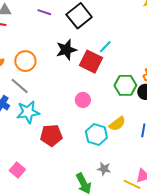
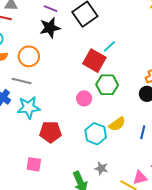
black star: (66, 50) -> (50, 28), moved
green hexagon: (125, 85) -> (107, 85), moved
gray line: (20, 86) -> (22, 81), turned -30
pink square: (17, 170) -> (34, 164), moved, turned -35

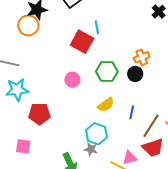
cyan line: (109, 46) -> (97, 27), turned -56
orange circle: (29, 56) -> (28, 25), moved
green hexagon: (107, 85) -> (107, 72), moved
cyan hexagon: (96, 134) -> (96, 134), moved

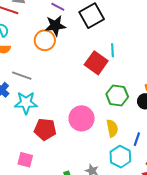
pink circle: (72, 80) -> (82, 118), moved, size x1.6
yellow semicircle: (106, 105) -> (112, 128), turned -72
cyan hexagon: (96, 134) -> (120, 157), moved

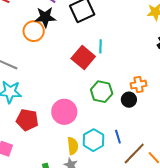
yellow semicircle: (112, 128) -> (73, 146), moved
blue line: (137, 139) -> (118, 137), turned -40
cyan hexagon: (120, 157) -> (93, 140), moved

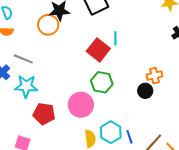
green hexagon: (102, 92) -> (102, 82), moved
blue line: (118, 137) -> (129, 137), moved

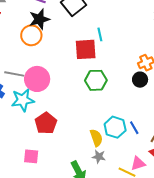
red square: (98, 50) -> (86, 49), turned -30
pink circle: (81, 105) -> (37, 79), moved
red pentagon: (44, 114) -> (46, 123), turned -30

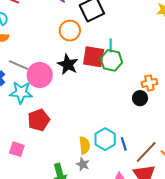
black star: (39, 19) -> (68, 64), moved, turned 30
orange circle: (31, 35) -> (70, 31), moved
green hexagon: (96, 80) -> (111, 60), moved

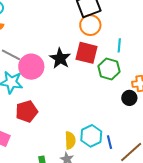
orange circle: (70, 31) -> (90, 25), moved
cyan line: (111, 45) -> (119, 45), moved
green hexagon: (111, 60) -> (109, 69), moved

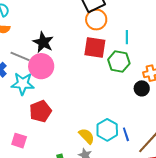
black star: (60, 58) -> (43, 42), moved
yellow semicircle: (70, 140) -> (87, 136), turned -36

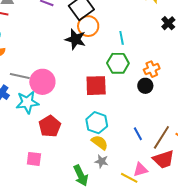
black star: (43, 42) -> (75, 39), moved
red square: (95, 47) -> (96, 86), moved
cyan hexagon: (107, 130) -> (97, 123), moved

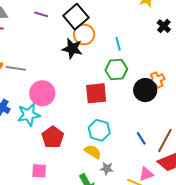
orange cross: (152, 69) -> (157, 80), moved
gray line: (20, 76) -> (16, 68), moved
black circle: (145, 86) -> (145, 90), size x1.5
yellow semicircle: (100, 142) -> (93, 152), moved

